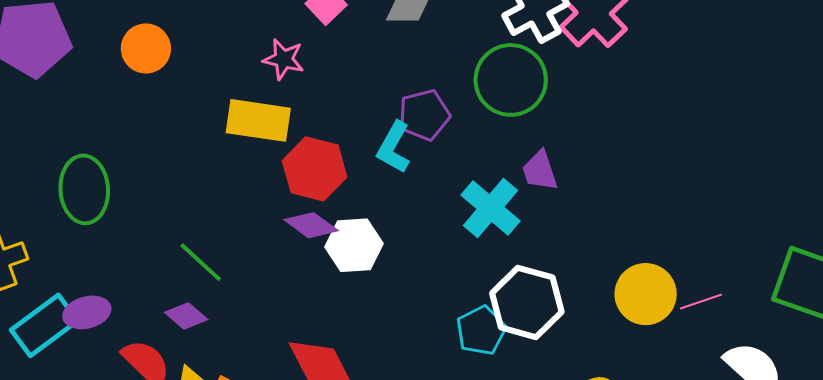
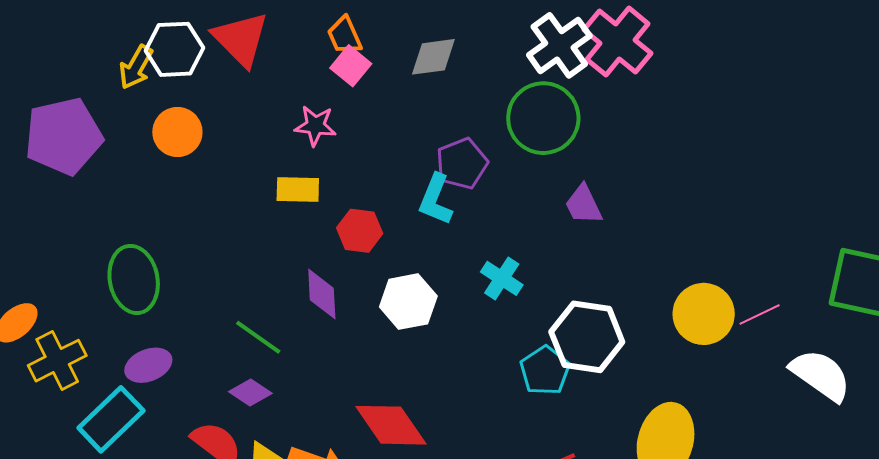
yellow rectangle: (258, 120) -> (298, 190), size x0.7
red hexagon: (315, 169) -> (360, 231), size x0.7
cyan cross: (490, 208) -> (502, 278), moved, size x0.7
purple diamond: (311, 225) -> (322, 294), moved, turned 58
purple ellipse: (87, 312) -> (148, 365), moved

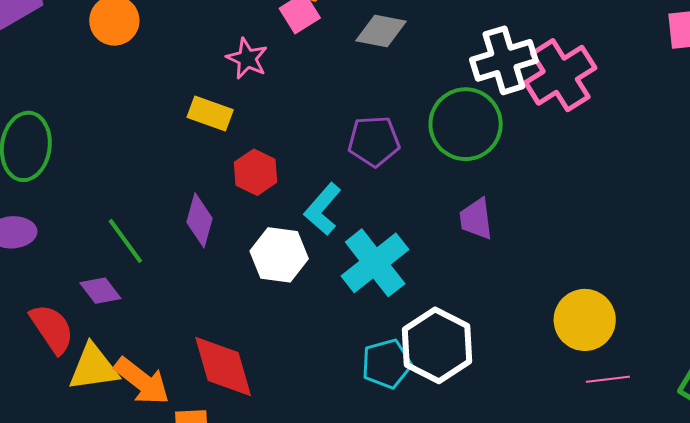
cyan L-shape: (436, 199) -> (323, 209), moved
cyan cross: (502, 278) -> (375, 263), size x1.6
yellow circle: (704, 314) -> (585, 320), moved

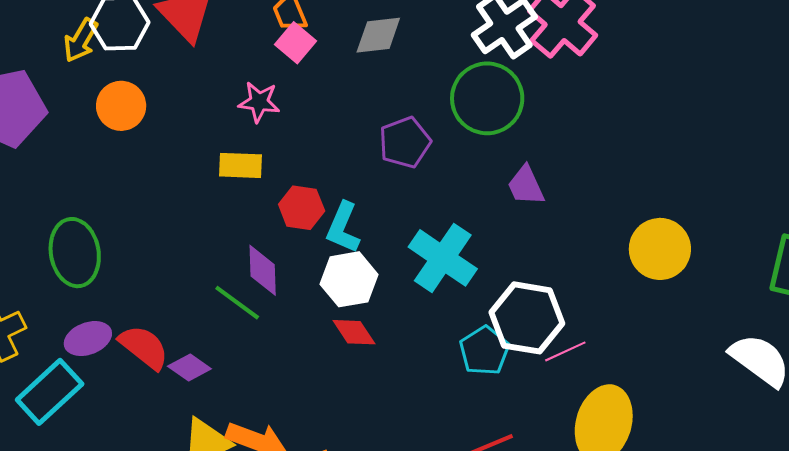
cyan L-shape: (323, 209) -> (343, 228), moved
green line: (125, 241) -> (237, 303), moved
red semicircle: (52, 329) -> (144, 347), moved
red diamond: (223, 367) -> (354, 332), moved, size x0.6
pink line: (608, 379) -> (565, 351), moved

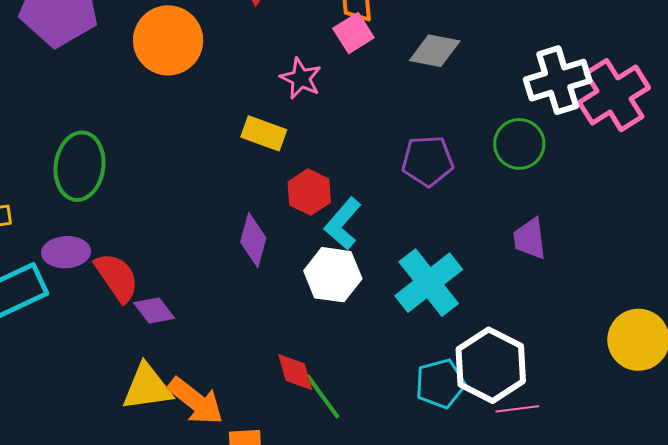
green circle: (487, 98) -> (519, 144), size x0.7
orange circle: (121, 106) -> (168, 40), size x1.4
green line: (237, 303) -> (323, 397), moved
red diamond: (354, 332) -> (295, 372), moved

